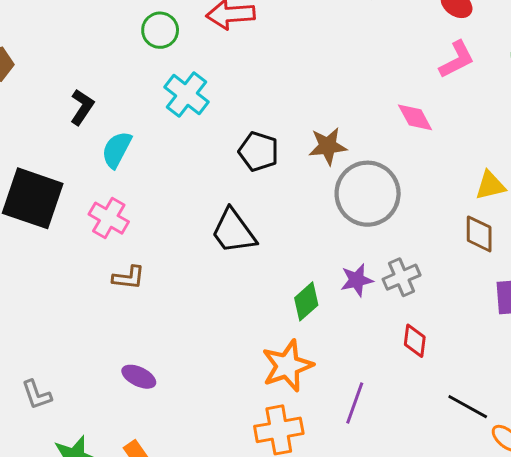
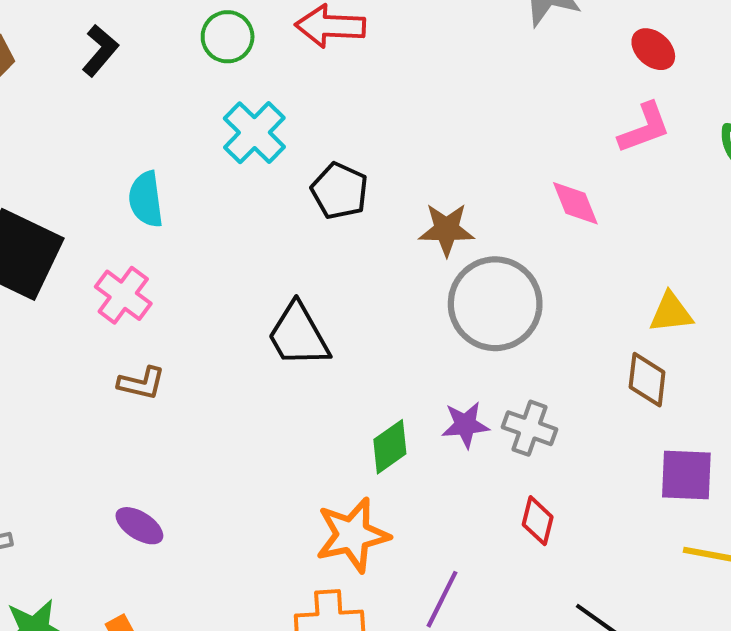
black L-shape: (82, 107) -> (100, 51), moved
cyan semicircle: (117, 150) -> (146, 199), turned -42
black pentagon: (259, 151) -> (340, 191), moved
gray cross: (402, 277) -> (529, 428), turned 36

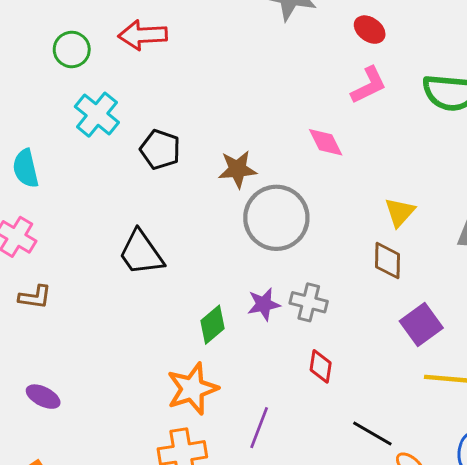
yellow triangle: (671, 313) -> (400, 212), turned -36
purple square: (686, 475) -> (421, 324), turned -33

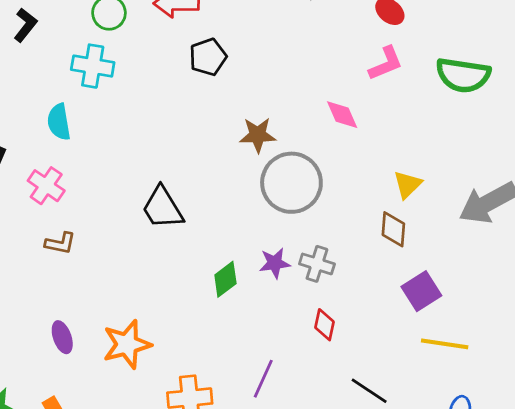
cyan cross: (97, 115) -> (93, 66), moved, turned -33
black pentagon: (160, 149) -> (208, 57), moved, turned 30
orange star: (192, 389) -> (127, 344), moved
purple ellipse: (43, 397) -> (62, 337), turned 40

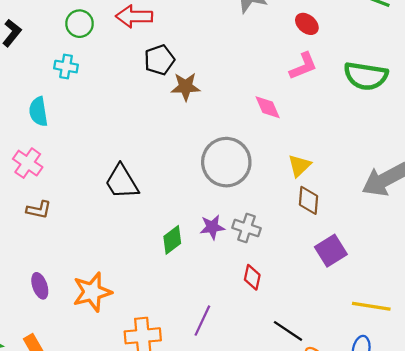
cyan cross: (93, 66) -> (66, 67), size x0.7
brown star: (258, 135) -> (186, 87), moved
yellow triangle: (408, 184) -> (299, 166), moved
yellow line: (445, 344) -> (371, 306), moved

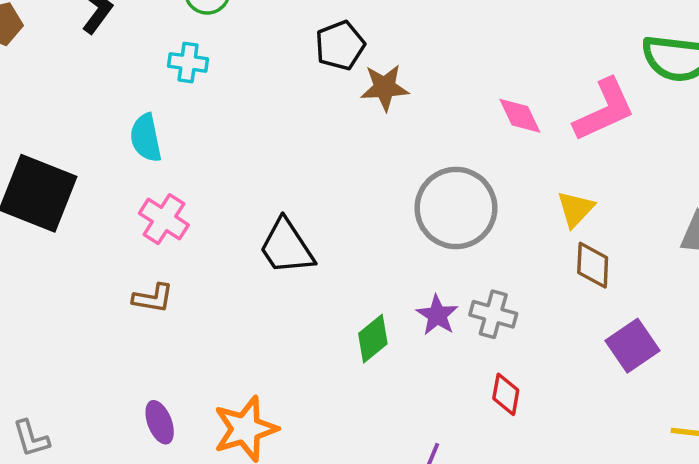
pink L-shape: (303, 66) -> (604, 110), moved, size x1.4
pink cross: (28, 163) -> (164, 219), moved
purple star: (212, 227) -> (437, 315), turned -30

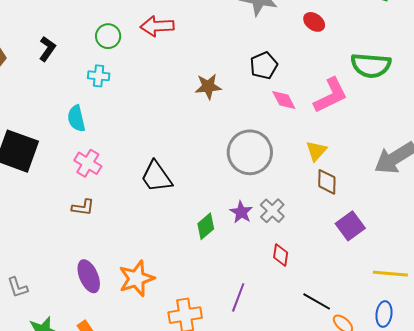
black pentagon: (340, 45) -> (264, 65), moved
gray cross: (493, 314) -> (272, 211), turned 30
purple ellipse: (160, 422) -> (89, 276), size x1.4

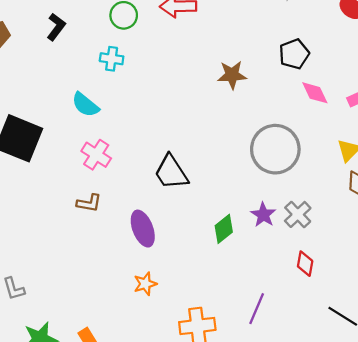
cyan semicircle: (76, 118) -> (85, 105), turned -40
purple ellipse: (89, 276) -> (143, 229), moved
orange star: (137, 279) -> (145, 284), size x0.6

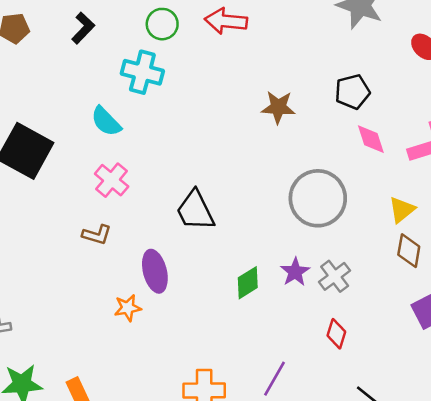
cyan cross: (112, 59) -> (142, 72), size x1.5
orange star: (145, 284) -> (128, 308), moved

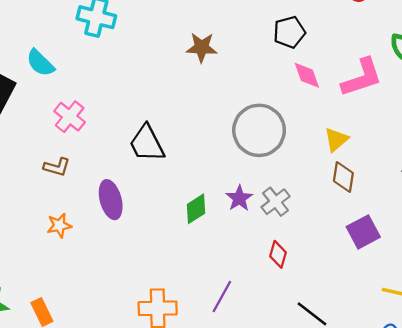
brown star: (278, 107) -> (202, 47), moved
cyan semicircle: (106, 121) -> (40, 63), moved
orange star: (128, 308) -> (59, 225), moved

